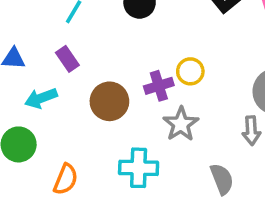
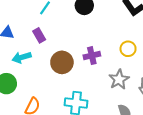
yellow circle: (190, 71) -> (128, 49), moved
gray star: (181, 124) -> (119, 79), moved

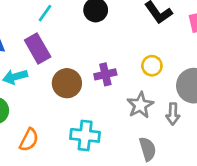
purple rectangle: (39, 35) -> (38, 48), size x1.5

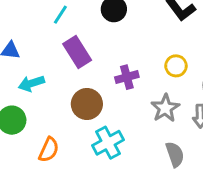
purple rectangle: (38, 48) -> (77, 52), moved
brown circle: (67, 83) -> (87, 104), moved
cyan cross: (85, 135) -> (108, 143), turned -32

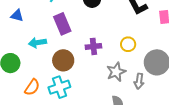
cyan arrow: (31, 83) -> (37, 43), moved
cyan cross: (108, 143) -> (59, 87), moved

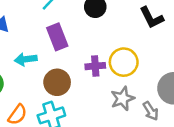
yellow circle: (128, 44) -> (124, 62), moved, size x1.5
gray arrow: (139, 81) -> (151, 111), turned -42

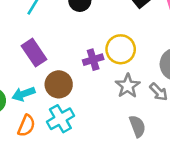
purple rectangle: (57, 37) -> (34, 53), moved
cyan arrow: (26, 59) -> (23, 94), moved

